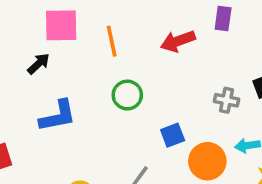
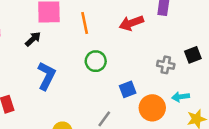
blue L-shape: (58, 116) -> (47, 76), turned -52

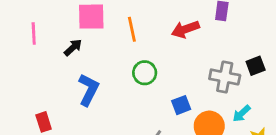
gray cross: (166, 65) -> (225, 77), size x1.5
cyan arrow: (181, 97) -> (242, 113), turned -35

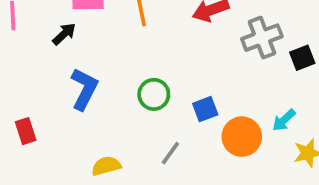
green circle: (145, 73) -> (154, 94), moved
gray cross: (225, 77) -> (262, 38), moved, turned -32

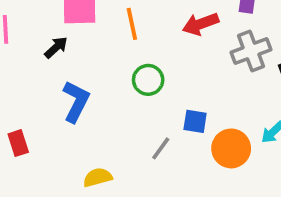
green circle: (154, 94) -> (148, 80), moved
blue square: (205, 109) -> (195, 121), turned 30
gray line: (170, 153) -> (161, 148), moved

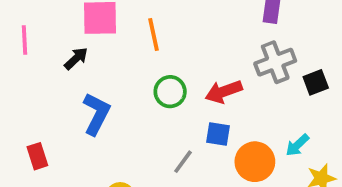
red arrow: (200, 24) -> (224, 92), moved

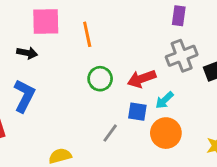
black arrow: (76, 58) -> (27, 53), turned 54
blue L-shape: (96, 114) -> (24, 96), moved
cyan arrow: (297, 145) -> (164, 100), moved

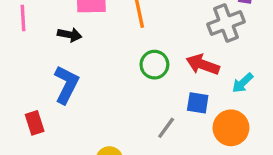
gray cross: (182, 56) -> (226, 23), moved
red arrow: (142, 79) -> (203, 65), turned 40
cyan arrow: (164, 100) -> (243, 83), moved

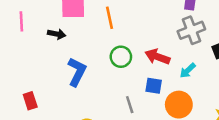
gray cross: (226, 23) -> (191, 30), moved
blue L-shape: (66, 85) -> (77, 72), moved
gray line: (166, 128) -> (130, 105), turned -54

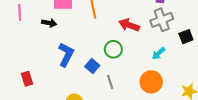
green circle: (121, 57) -> (113, 49), moved
red arrow: (157, 57) -> (129, 25), moved
blue square: (154, 86) -> (92, 66), moved, turned 32

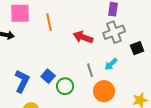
green circle: (113, 49) -> (65, 86), moved
blue L-shape: (66, 55) -> (22, 81), moved
gray line: (110, 82) -> (90, 70), moved

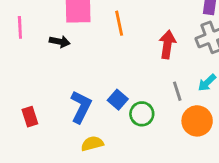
red arrow: (83, 37) -> (167, 44), turned 78

